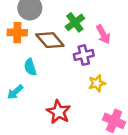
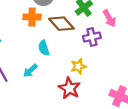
yellow star: (97, 83) -> (78, 66), moved

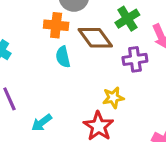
cyan semicircle: (44, 48) -> (63, 57), moved
cyan arrow: (30, 71) -> (42, 123), moved

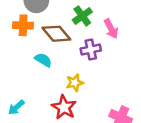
cyan semicircle: (63, 57) -> (43, 60), moved, turned 138

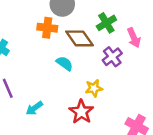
purple cross: (91, 50) -> (112, 57), turned -30

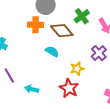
purple cross: (112, 57) -> (99, 53), moved
cyan arrow: (34, 108) -> (32, 89), turned 56

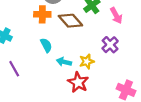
cyan semicircle: (52, 51) -> (46, 45), moved, turned 32
cyan arrow: (32, 89) -> (64, 62), moved

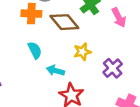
purple cross: (110, 45) -> (113, 68), moved
yellow star: (87, 61) -> (82, 52), moved

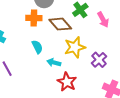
yellow star: (82, 52) -> (75, 47), size x1.5

